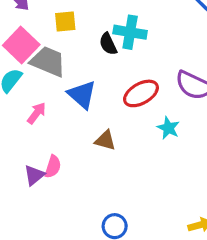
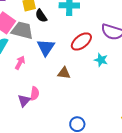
black semicircle: (108, 44) -> (41, 16), moved
blue triangle: (82, 95) -> (46, 48), turned 30

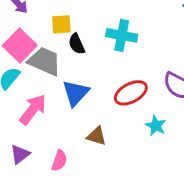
pink arrow: (20, 63) -> (33, 109), size x1.5
pink semicircle: (35, 94) -> (59, 161), moved
purple triangle: (24, 101) -> (20, 154), moved

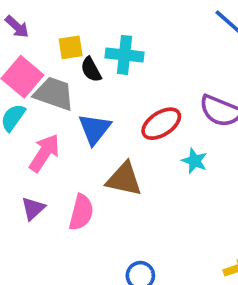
cyan cross: (122, 35) -> (124, 55), moved
brown triangle: (97, 136) -> (124, 179), size x1.5
pink semicircle: (59, 161) -> (81, 212), size x1.4

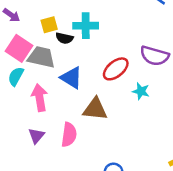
black semicircle: (91, 70) -> (64, 38), turned -42
blue triangle: (95, 129) -> (71, 78), turned -30
pink arrow: (44, 153) -> (40, 98), turned -36

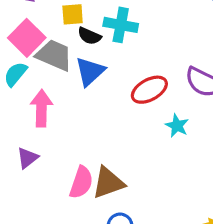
blue triangle: (71, 78) -> (90, 72), moved, turned 35
brown triangle: (95, 109) -> (108, 183), moved, turned -36
pink semicircle: (69, 135) -> (81, 182), moved

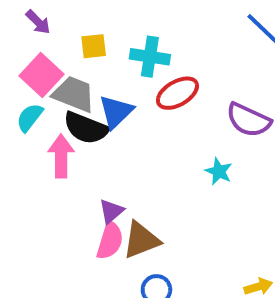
black semicircle: (89, 36) -> (86, 128), moved, size x1.6
red ellipse: (149, 90) -> (177, 93), moved
purple triangle: (27, 158) -> (111, 211), moved

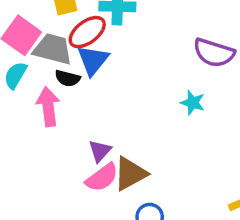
red ellipse: (177, 93) -> (87, 32), moved
black semicircle: (86, 128) -> (67, 78), size x0.6
pink semicircle: (110, 241) -> (102, 178), turned 44

